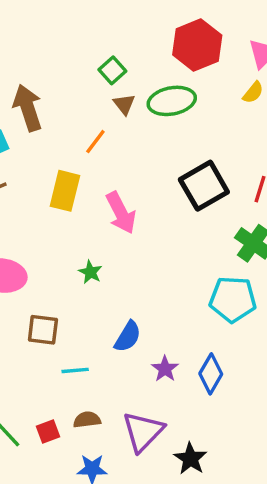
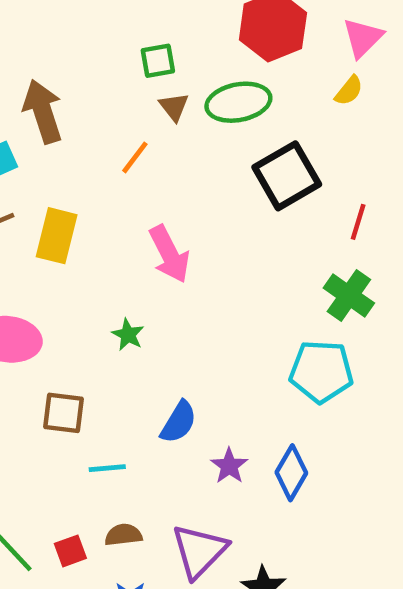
green square: (112, 70) -> (158, 61), turned 32
black square: (204, 186) -> (287, 176), moved
yellow rectangle: (65, 191) -> (57, 236), moved

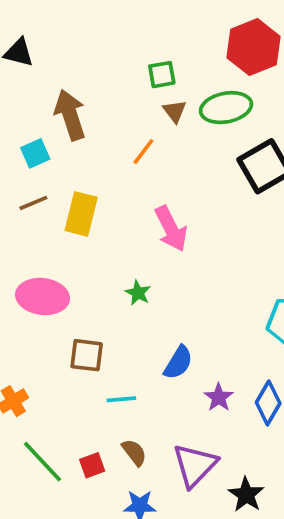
brown semicircle: (123, 535) -> (134, 452), turned 60

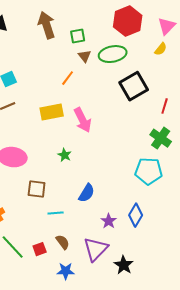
brown arrow: (70, 115) -> (47, 25), moved
yellow rectangle: (81, 214) -> (52, 112), moved, turned 65
purple star: (219, 397) -> (109, 221), moved

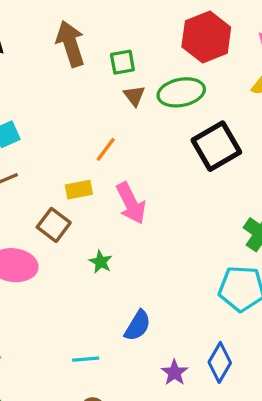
orange line: (68, 78) -> (106, 149), moved
yellow rectangle: (52, 112) -> (79, 190), size x0.7
brown square: (37, 189) -> (54, 225), moved, turned 30

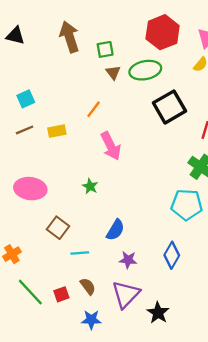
yellow rectangle: (79, 190) -> (57, 131), moved
brown square: (54, 225) -> (58, 228), moved
purple star: (174, 373) -> (128, 260), moved, turned -30

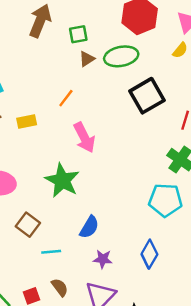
brown arrow: (69, 37) -> (40, 21), turned 40
brown triangle: (113, 72) -> (87, 59), turned 35
green star: (90, 186) -> (62, 180), size x2.0

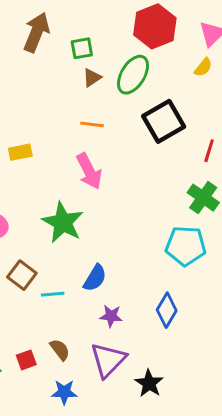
green ellipse: (121, 56) -> (133, 75), turned -48
orange line: (66, 98) -> (92, 124), moved, turned 60
cyan line: (51, 252) -> (53, 294), moved

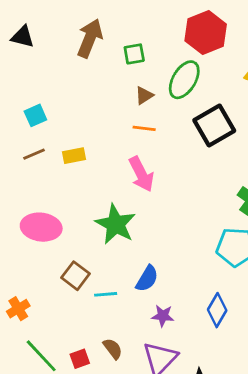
brown triangle: (92, 78) -> (144, 95), moved

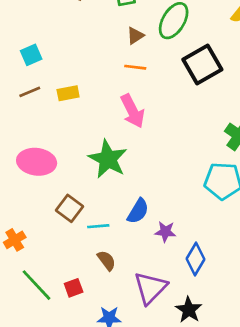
blue diamond: (217, 310) -> (196, 259), moved
purple star: (163, 316) -> (165, 232), moved
brown semicircle: (113, 349) -> (106, 260), moved

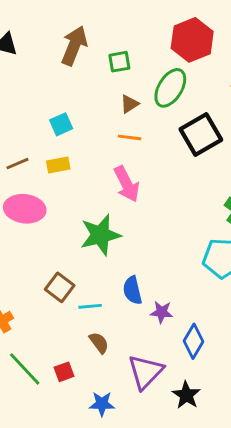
cyan square: (31, 55) -> (61, 124), moved
green star: (108, 159) -> (100, 235), turned 30
pink ellipse: (37, 162) -> (25, 209), moved
blue semicircle: (138, 211) -> (132, 290), turned 136

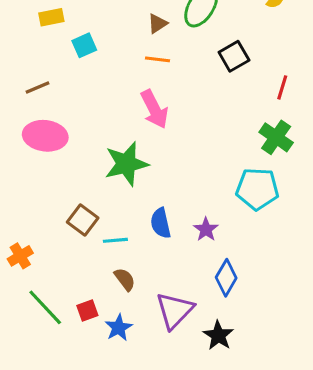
black square: (201, 134) -> (234, 56), size x0.7
yellow rectangle: (58, 165) -> (51, 17), moved
purple star: (162, 312) -> (206, 229), moved, turned 30
blue star: (102, 404) -> (119, 328), moved, turned -30

